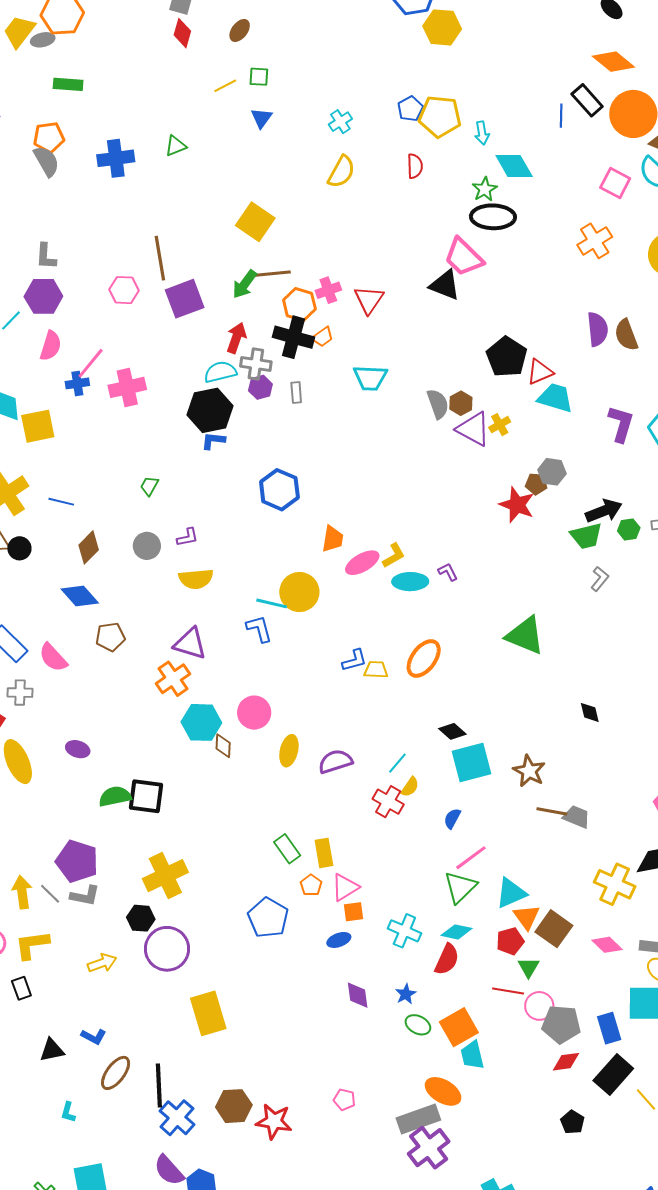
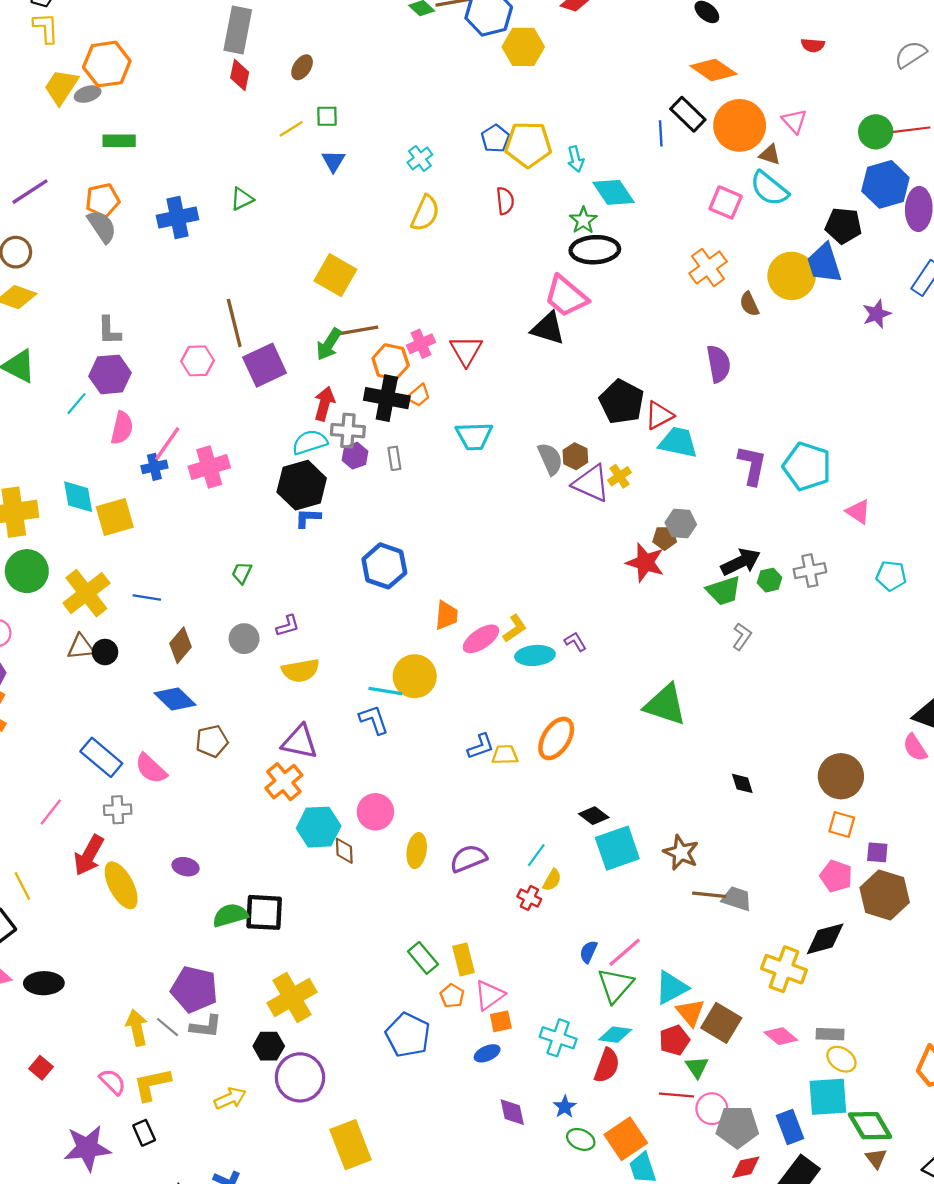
brown semicircle: (626, 335) -> (749, 304), moved, size x0.7
red cross: (388, 802) -> (529, 898), size x0.7
blue semicircle: (452, 818) -> (588, 952), moved

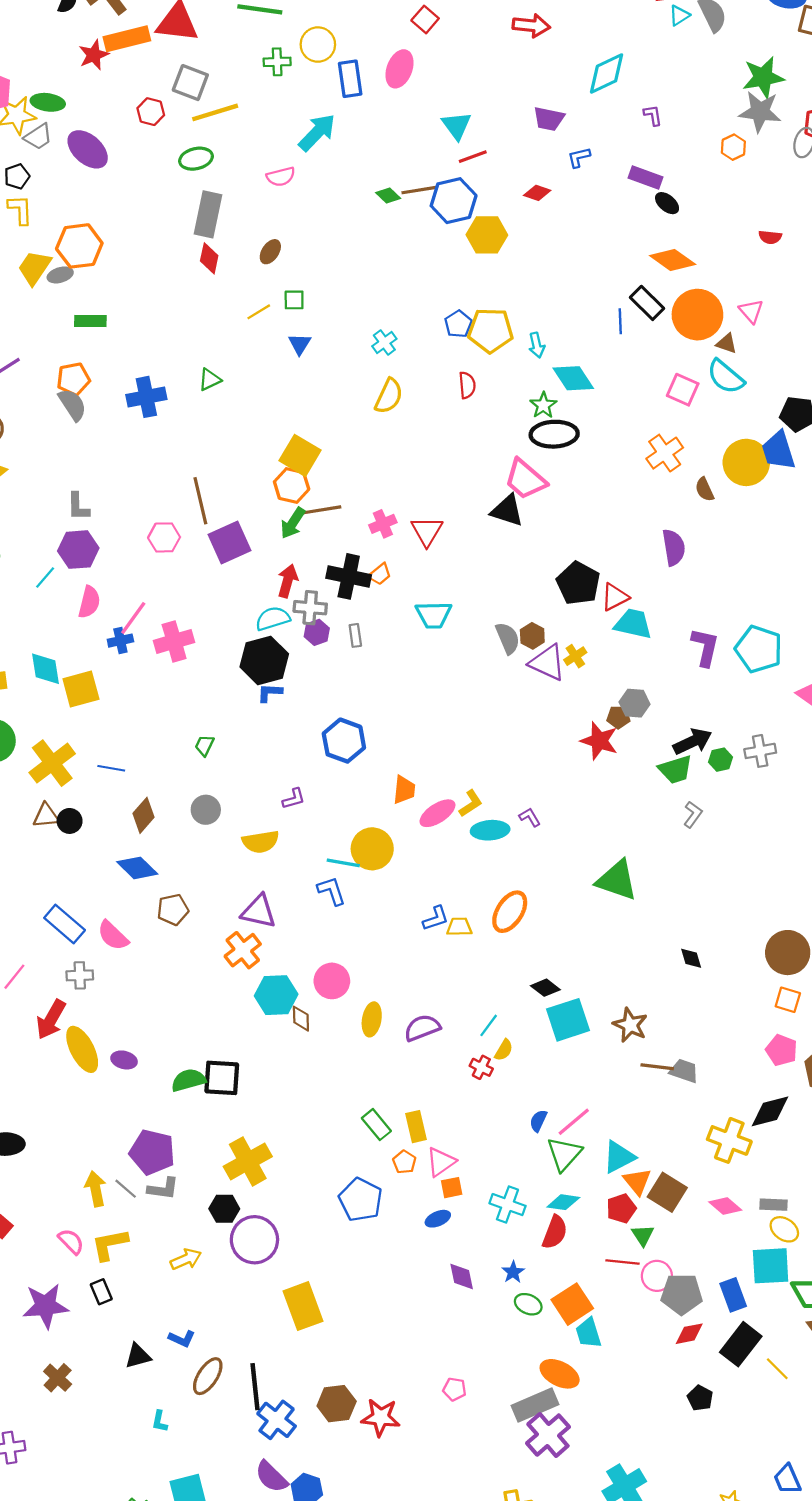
orange hexagon: (391, 362) -> (292, 485), moved
purple L-shape: (288, 626) -> (294, 799), moved
purple ellipse: (186, 867) -> (124, 1060), moved

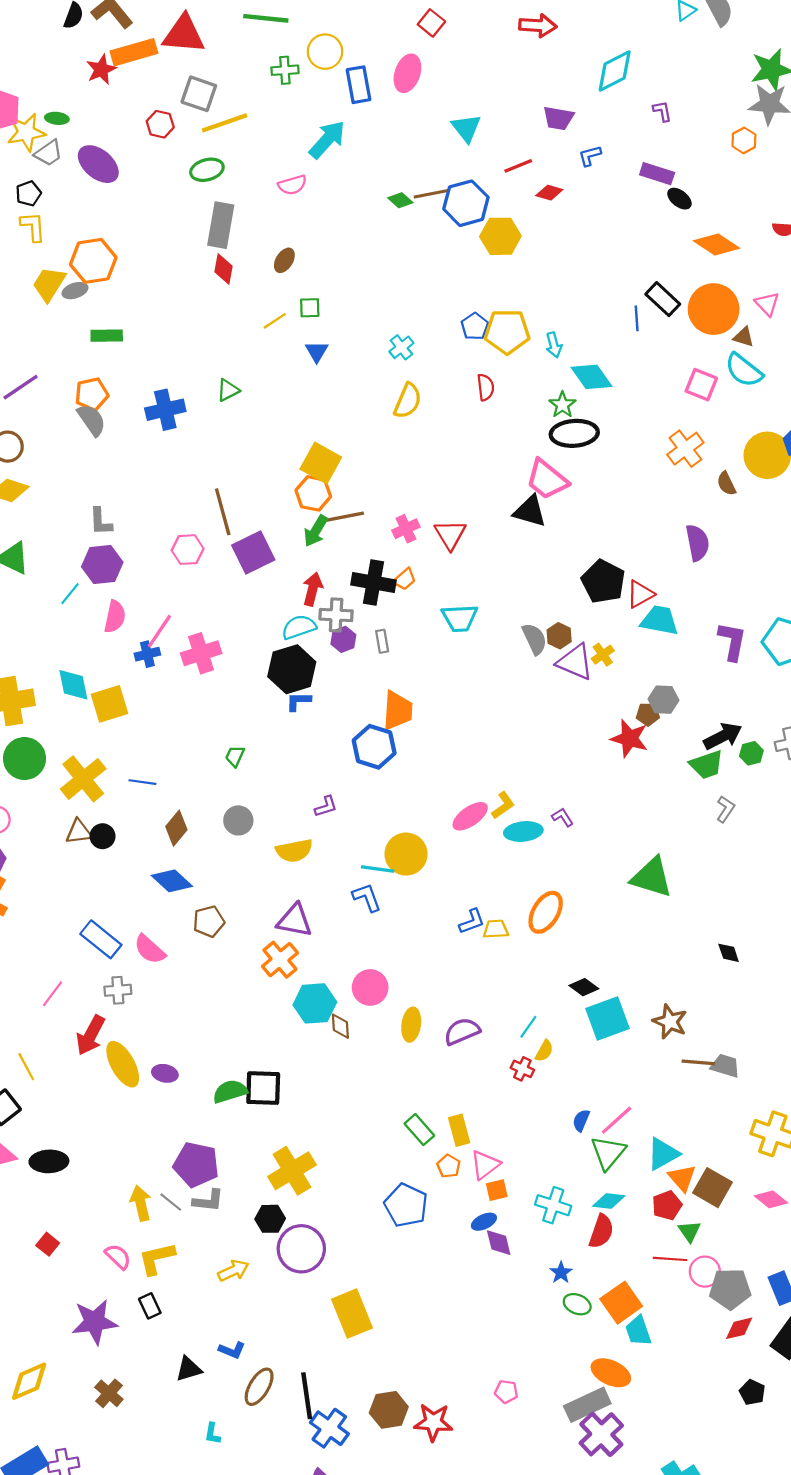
green ellipse: (48, 102) -> (57, 118), size x0.7
red line: (473, 157) -> (518, 166), moved
orange diamond: (673, 260) -> (717, 244), moved
orange trapezoid: (404, 790) -> (398, 710), moved, size x1.4
purple diamond: (462, 1277) -> (499, 1243), moved

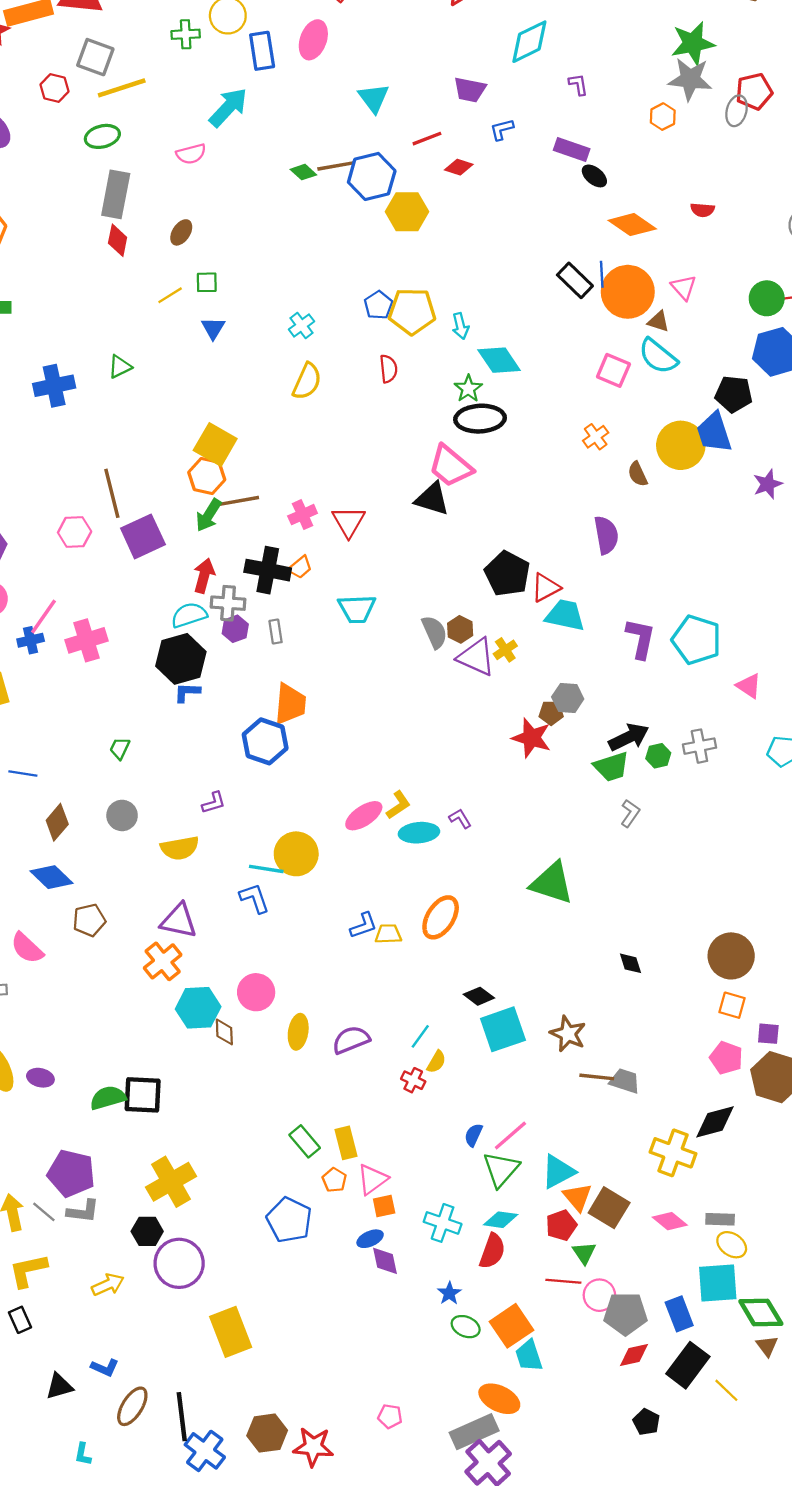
blue line: (637, 318) -> (602, 274), moved
orange cross: (685, 449) -> (596, 437), size x0.7

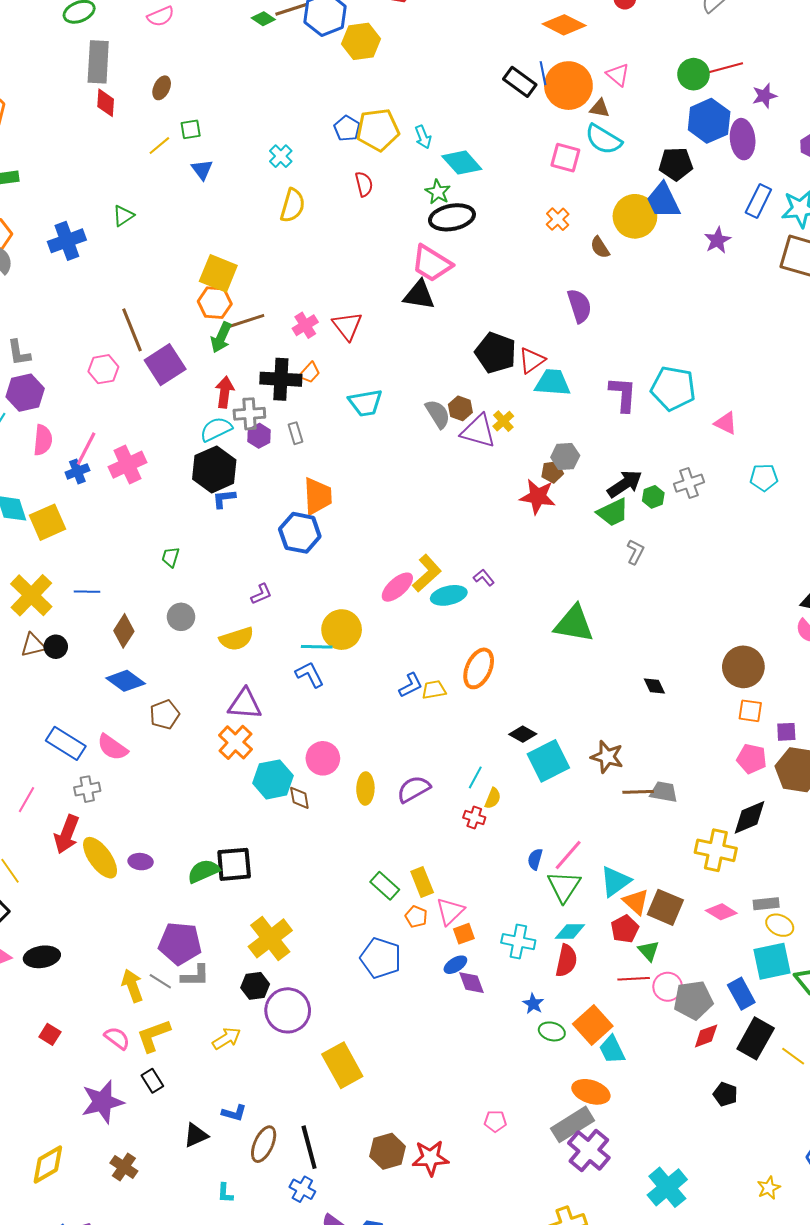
yellow L-shape: (398, 805) -> (427, 573), size x1.4
blue cross: (205, 1451) -> (302, 1189), moved, size x0.7

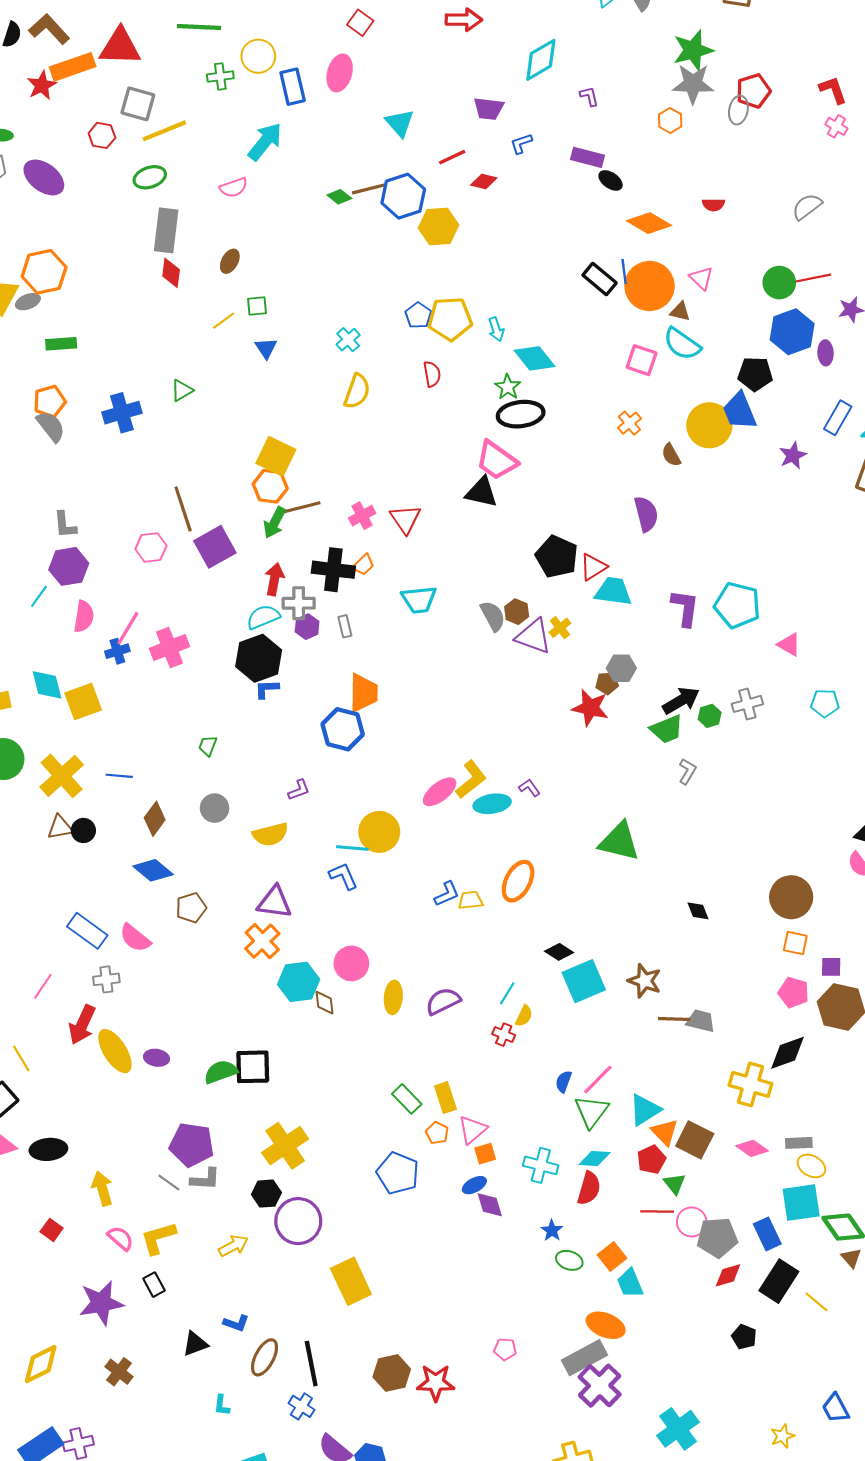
purple ellipse: (743, 139) -> (826, 353), size x0.6
yellow arrow: (132, 986) -> (102, 1189), moved
orange square: (593, 1025) -> (612, 1256), size x0.7

